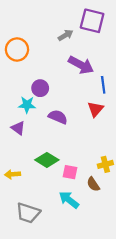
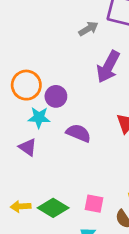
orange circle: (17, 49) -> (26, 85), moved
purple arrow: (81, 65) -> (108, 67), turned 90
green diamond: (47, 160) -> (53, 208), moved

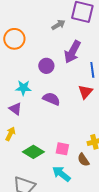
orange circle: (26, 85) -> (14, 39), moved
purple circle: (56, 96) -> (46, 66), moved
yellow arrow: (21, 206) -> (10, 134), moved, turned 120

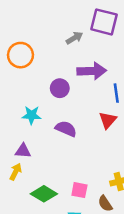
purple arrow: (72, 52) -> (92, 71), turned -120
purple triangle: (15, 109) -> (23, 151), moved, turned -32

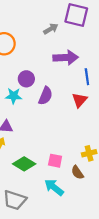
purple circle: (60, 88) -> (26, 79), moved
purple semicircle: (66, 129) -> (45, 96), moved, turned 90

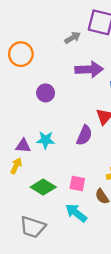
cyan star: (14, 96) -> (46, 140), moved
purple semicircle: (45, 96) -> (84, 135), moved

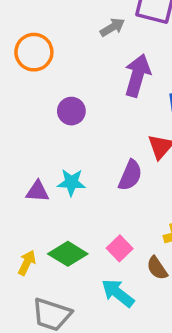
purple arrow: (89, 69) -> (137, 75), turned -72
yellow arrow: (16, 166) -> (27, 263), moved
pink square: (77, 183) -> (120, 248), turned 35

